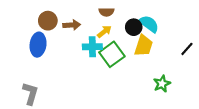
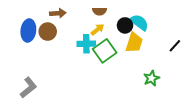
brown circle: (48, 21) -> (48, 32), moved
brown arrow: (72, 25) -> (58, 13), moved
blue ellipse: (38, 45) -> (28, 31), moved
gray L-shape: (30, 93) -> (28, 87), turned 35

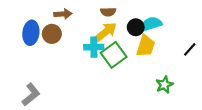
cyan semicircle: (139, 22) -> (151, 24), turned -54
yellow arrow: (98, 29) -> (106, 32), size x1.5

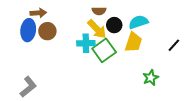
brown arrow: (63, 14) -> (38, 13), moved
black circle: (136, 27) -> (114, 25), moved
yellow arrow: (106, 32) -> (97, 29), turned 85

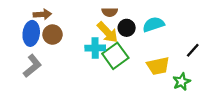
yellow trapezoid: (133, 42) -> (158, 66), moved, turned 60
green star: (151, 78) -> (182, 82), moved
gray L-shape: (28, 87) -> (32, 66), moved

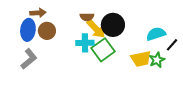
brown semicircle: (110, 12) -> (87, 17), moved
cyan semicircle: (154, 24) -> (156, 34), moved
black circle: (127, 28) -> (113, 25), size x1.5
green star: (182, 82) -> (157, 60), moved

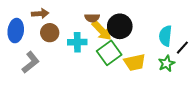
blue ellipse: (28, 30) -> (16, 31), moved
cyan semicircle: (156, 34) -> (165, 36), turned -66
cyan cross: (85, 43) -> (77, 42), moved
yellow trapezoid: (141, 59) -> (135, 62), moved

